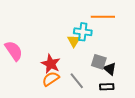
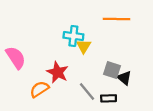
cyan cross: (83, 32) -> (73, 36), moved
orange semicircle: (51, 79) -> (39, 89), moved
black rectangle: (107, 87) -> (109, 98), moved

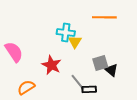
gray square: (112, 70) -> (100, 63), turned -35
orange semicircle: (39, 89) -> (26, 87), moved
black rectangle: (109, 98) -> (89, 89), moved

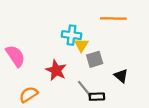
gray square: (100, 63) -> (95, 59), moved

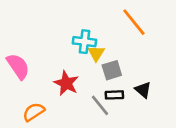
orange line: (113, 19) -> (134, 22), turned 50
black rectangle: (97, 97) -> (114, 95), moved

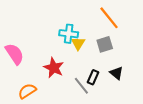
gray square: (112, 70) -> (105, 44), moved
black rectangle: (114, 95) -> (93, 77), turned -64

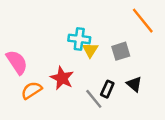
orange line: (109, 18) -> (143, 21), moved
orange semicircle: (27, 91) -> (31, 90), moved

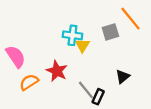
gray square: (121, 51) -> (110, 32), moved
black triangle: (134, 84) -> (123, 77), turned 40
black rectangle: (107, 89) -> (98, 97), moved

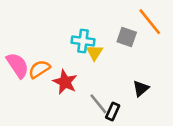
gray square: (110, 32) -> (127, 37), turned 36
orange semicircle: (29, 82) -> (39, 69), moved

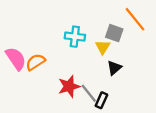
yellow triangle: (95, 52) -> (103, 47), moved
red star: (65, 82) -> (69, 86), moved, turned 30
black triangle: (141, 88) -> (114, 68), moved

